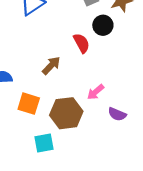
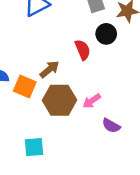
orange square: (29, 104) -> (25, 86), moved
brown hexagon: (66, 113) -> (60, 100), moved

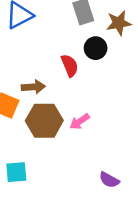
brown arrow: (49, 69) -> (33, 87), turned 36
purple semicircle: (111, 126) -> (109, 180), moved

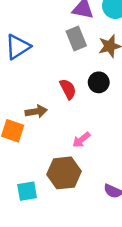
black circle: (96, 48) -> (99, 82), moved
brown hexagon: (44, 121) -> (64, 173), moved

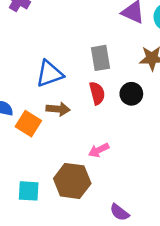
gray rectangle: (76, 39) -> (100, 58), moved
blue triangle: (18, 47) -> (50, 74), moved

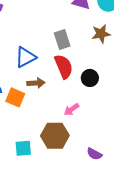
red semicircle: (97, 93) -> (64, 66), size x1.4
black circle: (131, 94) -> (90, 78), moved

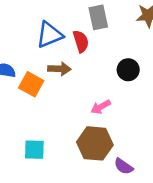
red semicircle: (64, 66) -> (81, 41), moved, size x0.7
brown hexagon: (55, 136) -> (95, 143), moved

